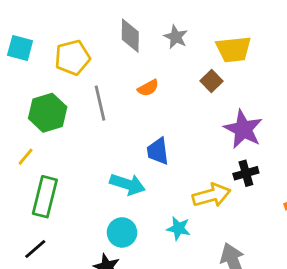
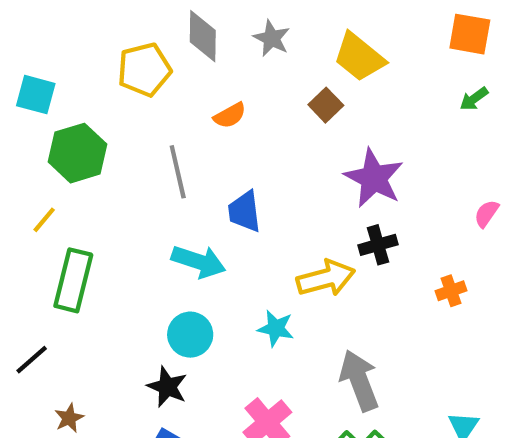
cyan square: (20, 48) -> (36, 95), moved
yellow trapezoid: (234, 49) -> (359, 57), turned 45
yellow pentagon: (72, 58) -> (144, 70), moved
gray line: (100, 103) -> (178, 172), moved
black line: (35, 249) -> (32, 360), moved

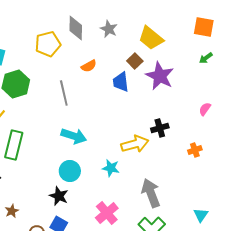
purple star: (374, 178) -> (160, 76), moved
blue trapezoid: (244, 211) -> (121, 82), moved
pink semicircle: (487, 214) -> (205, 109), moved

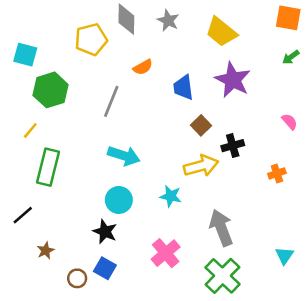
brown square: (135, 61) -> (201, 125), moved
gray line: (64, 93) -> (111, 101), turned 35
pink semicircle: (205, 109) -> (290, 122), turned 104

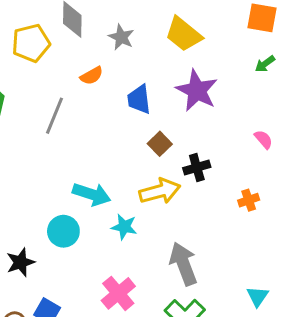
gray star: (168, 20) -> (121, 37), moved
cyan arrow: (124, 156) -> (92, 194), moved
black star: (105, 232) -> (20, 262), moved, turned 30

